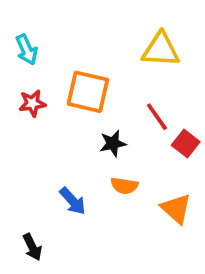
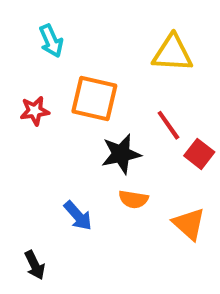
cyan arrow: (27, 50) -> (51, 41), moved
black star: (113, 144) -> (121, 154), size x1.4

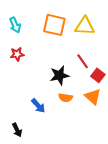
cyan arrow: (51, 41) -> (15, 25), moved
orange square: (94, 98) -> (54, 25), moved
orange triangle: (189, 224) -> (93, 97), moved

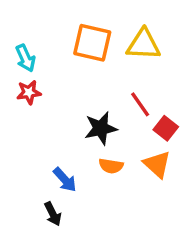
cyan arrow: (15, 25) -> (25, 58), moved
black arrow: (17, 130) -> (53, 214), moved

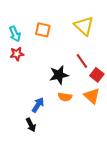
orange square: (92, 43) -> (43, 30), moved, size x0.7
yellow triangle: (143, 44) -> (84, 26), turned 40
blue arrow: (65, 180) -> (38, 105), turned -105

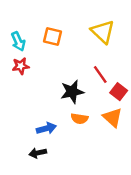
blue arrow: (38, 105) -> (46, 128), turned 42
black arrow: (31, 125) -> (38, 153), turned 104

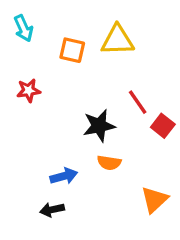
yellow triangle: (103, 32) -> (118, 40), moved, turned -45
cyan arrow: (18, 41) -> (24, 28), moved
orange triangle: (113, 117) -> (154, 200), moved, turned 35

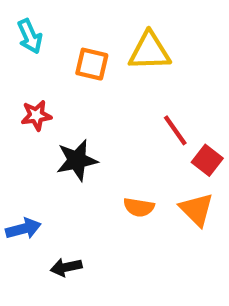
black star: (99, 126) -> (77, 160), moved
blue arrow: (64, 176) -> (23, 229), moved
orange triangle: (154, 200) -> (197, 209), moved, turned -32

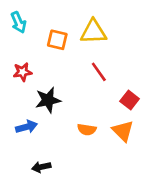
red line: (175, 130) -> (99, 72), moved
blue arrow: (23, 229) -> (27, 127), moved

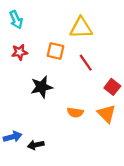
orange square: (57, 40) -> (55, 51), moved
red star: (22, 72) -> (20, 52), moved
blue arrow: (27, 127) -> (13, 137), moved

